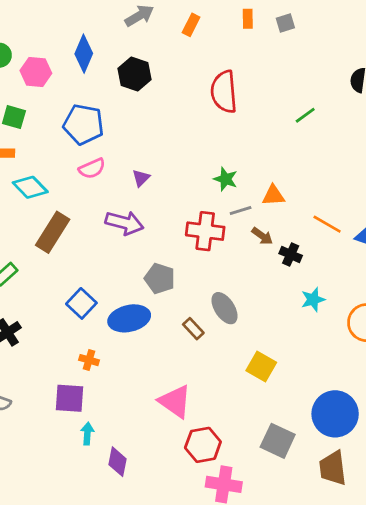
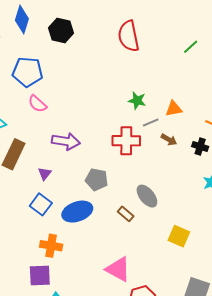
pink semicircle: (92, 168) -> (37, 104), turned 72
purple triangle: (141, 178) -> (45, 174), moved
black cross: (291, 254) -> (200, 147), moved
orange cross: (89, 360) -> (51, 246), size x1.5

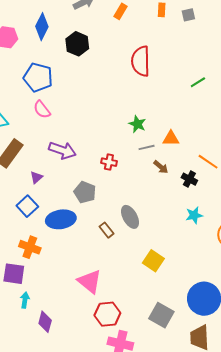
red cross: (126, 141) -> (109, 162), moved, size x0.6

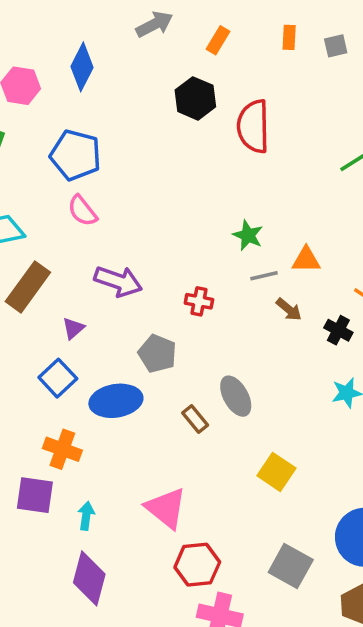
black hexagon: (77, 44) -> (195, 98), moved
cyan arrow: (25, 300) -> (86, 516), moved
purple diamond: (45, 322) -> (89, 578), size x1.4

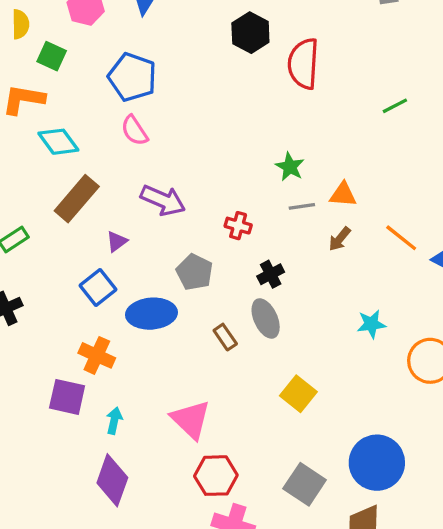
brown arrow: (289, 309) -> (340, 239), moved, turned 85
black cross: (338, 330) -> (271, 274), moved, turned 30

